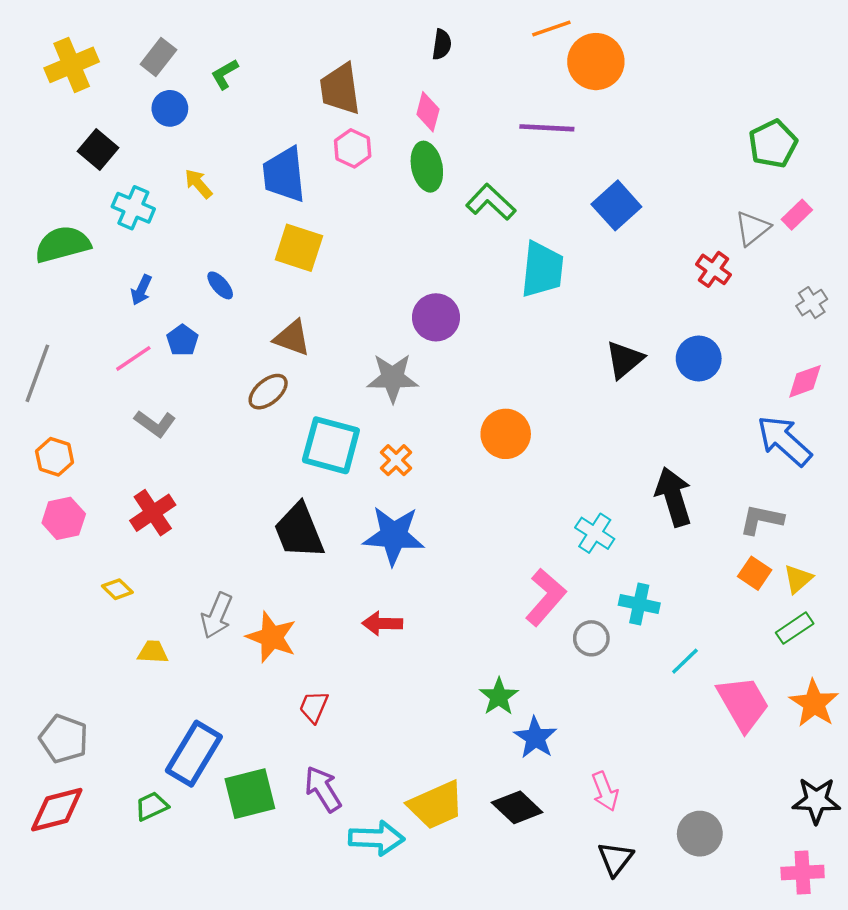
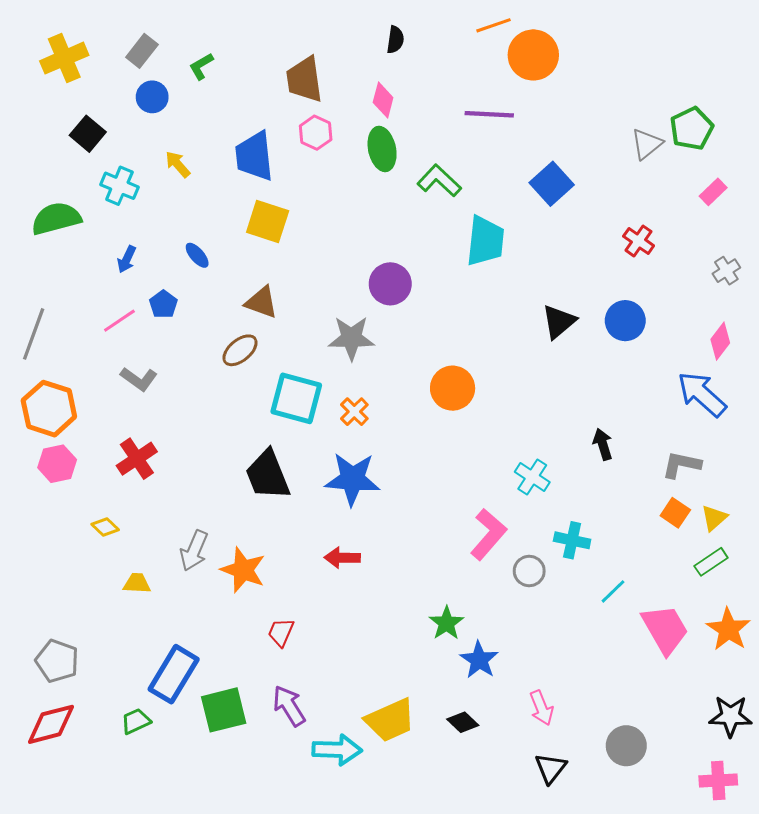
gray triangle: (752, 228) -> (647, 144), moved
pink diamond: (805, 381) -> (720, 341), turned -33
orange hexagon: (55, 457) -> (49, 409), size x1.6
black arrow: (674, 497) -> (603, 444), size x0.6
black diamond: (517, 807) -> (463, 722), size x0.7

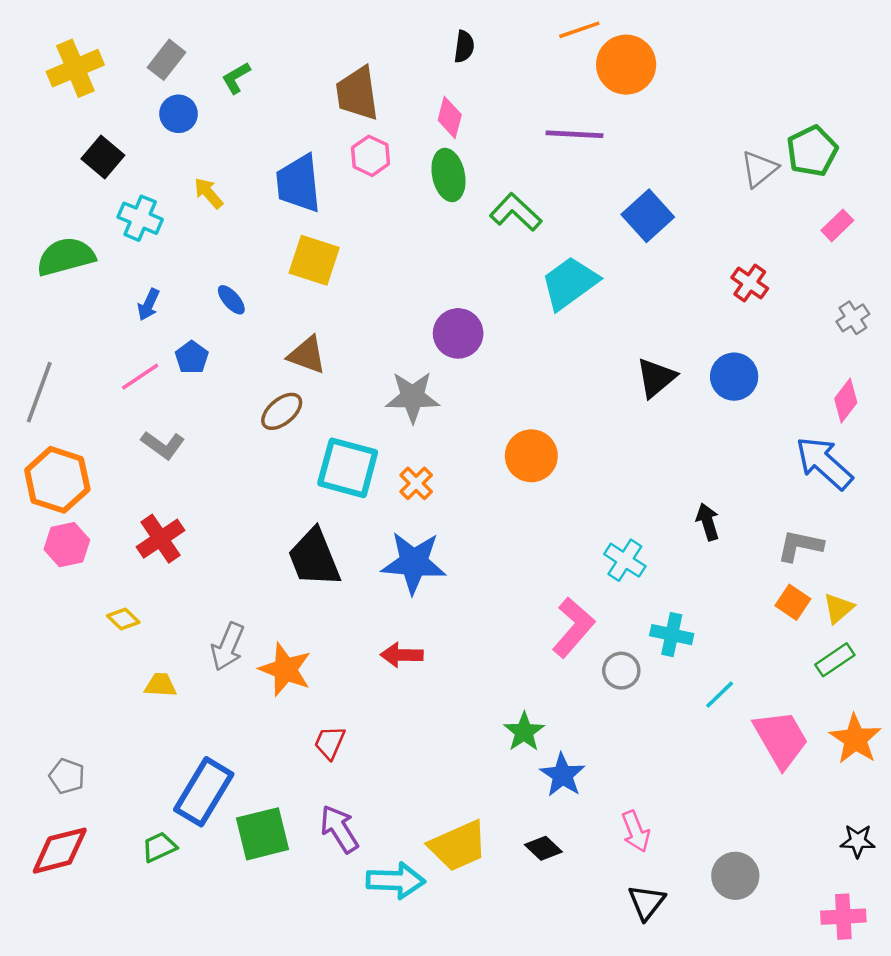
cyan trapezoid: (485, 241) -> (570, 283), turned -132
gray pentagon: (57, 661) -> (67, 776), size x0.7
black star: (730, 716) -> (858, 841), size x0.7

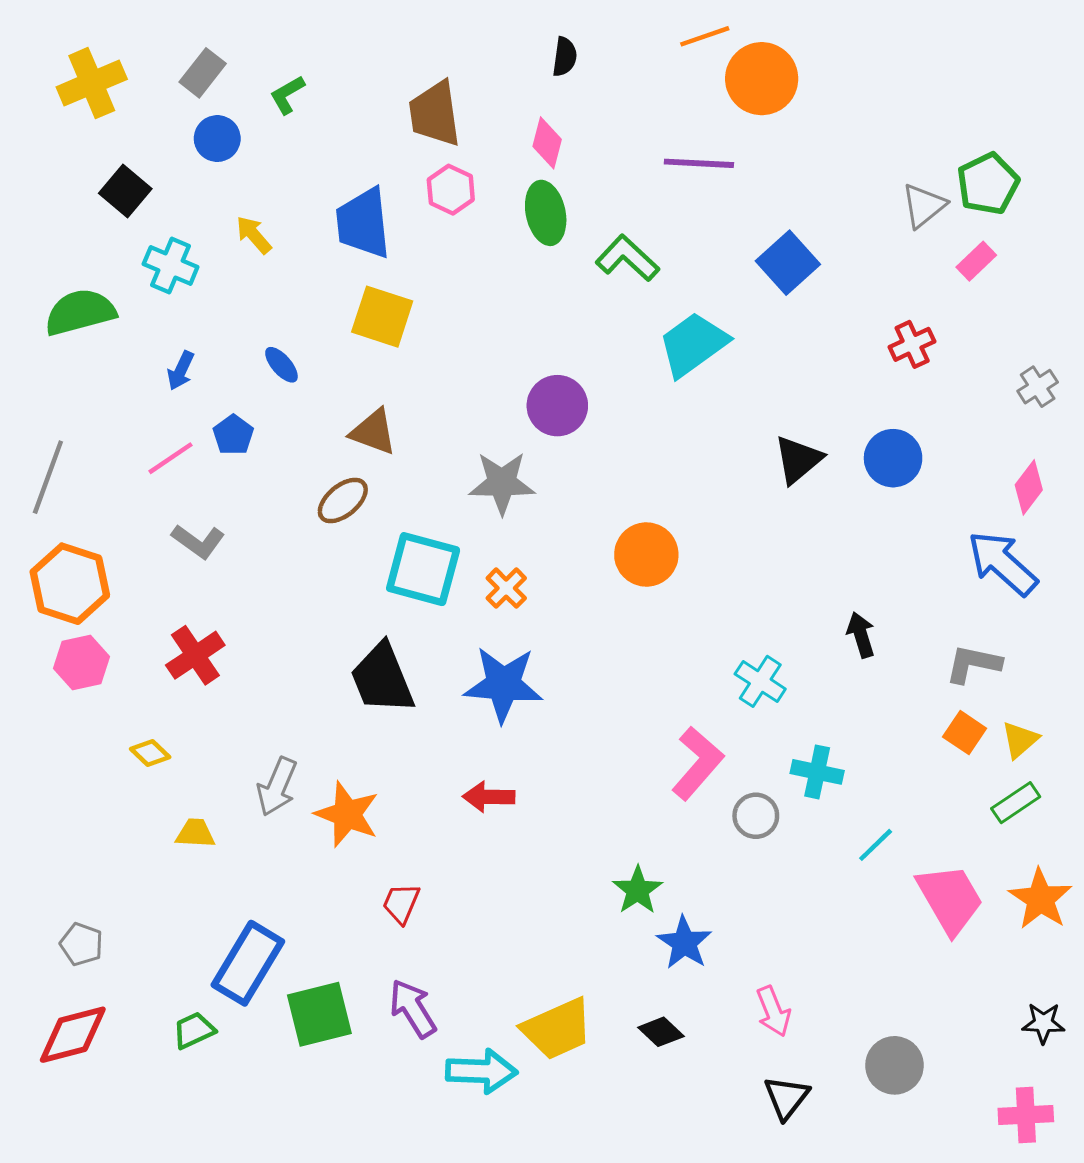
pink rectangle: (837, 225) -> (976, 261), moved
red cross: (750, 283) -> (912, 344), turned 30

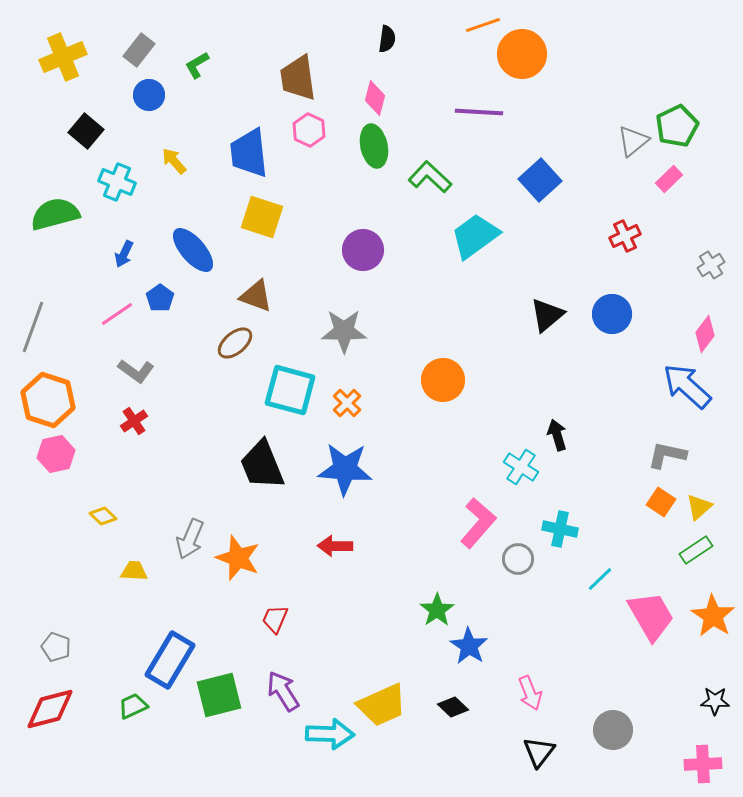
blue ellipse: (281, 365) -> (193, 250), size x1.8
purple circle: (557, 406) -> (363, 250), moved
black arrow: (861, 635) -> (557, 435), moved
red cross: (195, 655) -> (134, 421), moved, size x0.7

